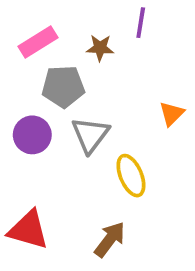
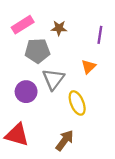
purple line: (141, 23) -> (100, 35), moved
orange triangle: (172, 114) -> (88, 67), moved
purple circle: (32, 135) -> (26, 92), moved

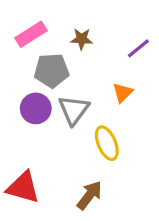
purple line: (100, 35) -> (138, 48), turned 42
purple circle: (26, 92) -> (36, 108), moved

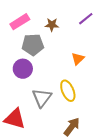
purple line: (138, 48) -> (86, 19), moved
gray triangle: (74, 110) -> (42, 98), moved
brown arrow: (89, 195) -> (72, 127), moved

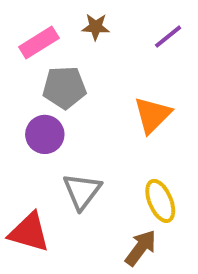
brown star: (52, 25) -> (96, 27), moved
orange triangle: (78, 59) -> (152, 115), size x1.5
yellow ellipse: (68, 91) -> (160, 201), moved

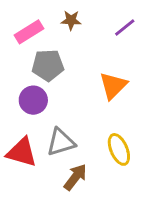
gray triangle: (82, 191) -> (61, 142), turned 36
red triangle: (29, 232) -> (22, 152), moved
brown arrow: (141, 248) -> (75, 177), moved

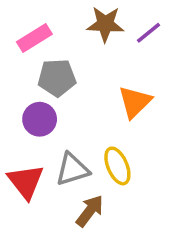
brown star: (71, 20) -> (105, 24), moved, size x1.5
yellow ellipse: (119, 149) -> (117, 166), moved
red triangle: (22, 152) -> (26, 181), turned 36

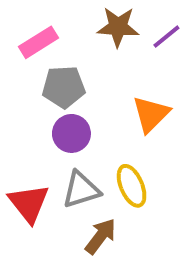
purple circle: (40, 119) -> (71, 133), moved

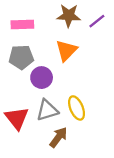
pink rectangle: (38, 42) -> (22, 25), turned 30
gray pentagon: (64, 87) -> (21, 57), moved
orange triangle: (151, 114) -> (66, 50), moved

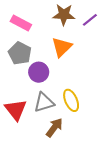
pink rectangle: (22, 25) -> (21, 23), turned 30
gray pentagon: (21, 57) -> (20, 53), turned 30

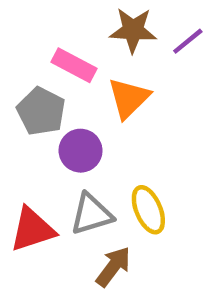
pink rectangle: (21, 23) -> (74, 65), moved
red triangle: (16, 110) -> (32, 229), turned 50

